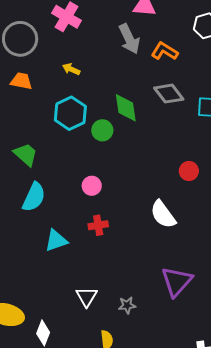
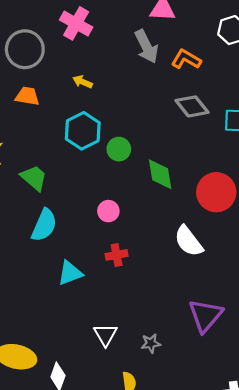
green diamond: (126, 108) -> (160, 174), moved
red circle: (189, 171) -> (216, 192), size x1.8

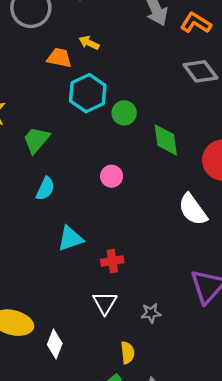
orange trapezoid: (27, 96) -> (59, 58), moved
green trapezoid: (34, 178) -> (36, 140), turned -92
cyan semicircle: (44, 225) -> (45, 189), size x0.7
red cross: (117, 255) -> (112, 261), moved

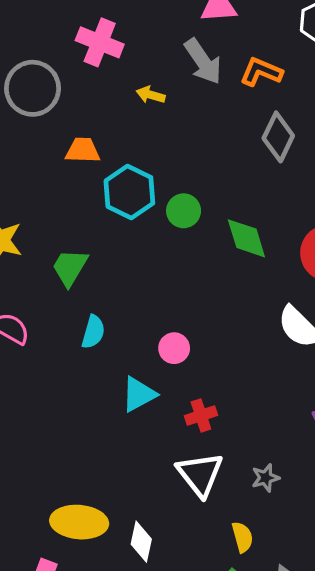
yellow arrow: (89, 43) -> (151, 95), moved
gray diamond: (200, 71) -> (278, 137), turned 72
pink circle: (112, 176) -> (174, 348), moved
white triangle: (105, 303) -> (200, 474), size x1.4

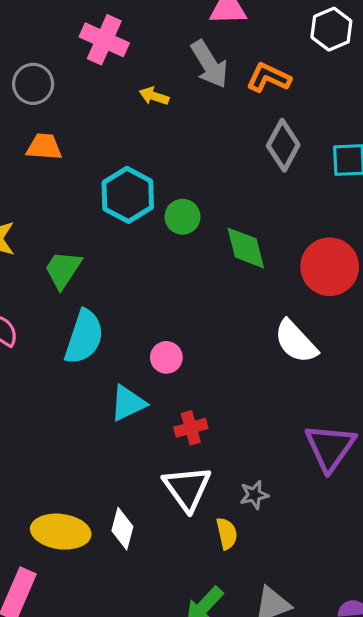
gray circle: (33, 88) -> (33, 84), size x0.7
orange trapezoid: (83, 150) -> (44, 147), moved
cyan semicircle: (93, 332) -> (84, 337), size x1.6
yellow semicircle: (242, 537) -> (227, 534), moved
white diamond: (141, 542) -> (122, 529), moved

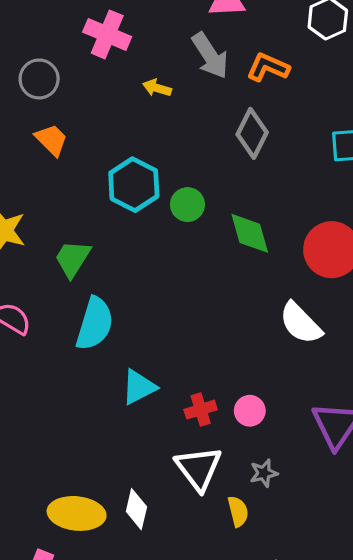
gray diamond: (283, 145) -> (252, 133), moved
orange trapezoid: (44, 147) -> (51, 140), turned 42
pink circle: (166, 357) -> (250, 411), moved

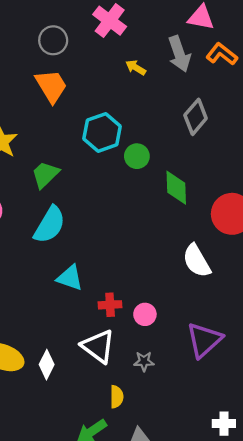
orange L-shape: (268, 67) -> (222, 54), moved
orange trapezoid: (51, 140) -> (51, 86), size x1.4
cyan triangle: (139, 387) -> (70, 278), turned 32
white triangle: (198, 468) -> (98, 346), turned -30
yellow semicircle: (238, 511) -> (117, 397), moved

